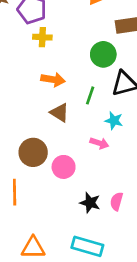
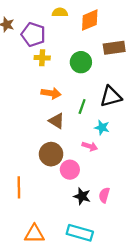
green circle: (103, 54) -> (81, 62), moved
brown circle: (33, 152) -> (51, 154), moved
pink circle: (64, 167) -> (70, 170), moved

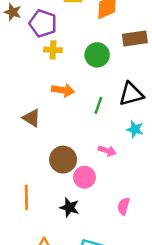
brown triangle: (57, 121) -> (32, 118), moved
cyan star: (102, 128) -> (135, 129), moved
black star: (82, 196) -> (69, 207), moved

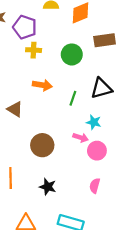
cyan star: (135, 129) -> (94, 122), moved
pink circle: (84, 177) -> (97, 151), moved

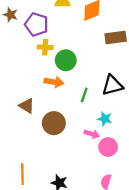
green circle: (72, 54) -> (66, 60), moved
brown circle: (42, 145) -> (54, 123), moved

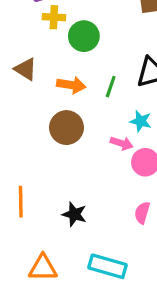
orange arrow: (54, 82) -> (71, 85), moved
brown triangle: (27, 106) -> (26, 69), moved

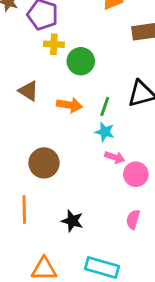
cyan star: (141, 121) -> (105, 132), moved
brown circle: (67, 128) -> (44, 163), moved

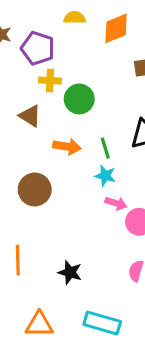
brown triangle: (28, 91) -> (30, 116), moved
green line: (105, 106) -> (105, 148), turned -36
brown circle: (44, 163) -> (35, 189), moved

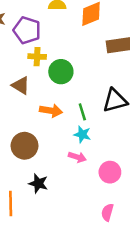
pink arrow: (116, 203) -> (77, 157), moved
black star: (70, 272) -> (38, 183), moved

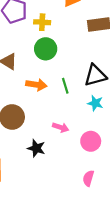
yellow cross: (37, 57) -> (42, 22), moved
cyan star: (82, 134) -> (95, 103), moved
black star: (38, 183) -> (36, 148), moved

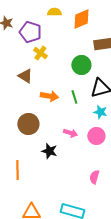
yellow cross: (42, 22) -> (40, 53), moved, turned 32
green circle: (46, 49) -> (81, 65), moved
pink circle: (91, 141) -> (96, 136), moved

